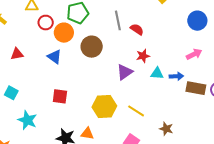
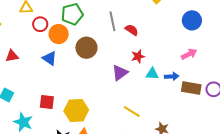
red square: (60, 96) -> (47, 102), moved
yellow hexagon: (104, 106) -> (76, 110), moved

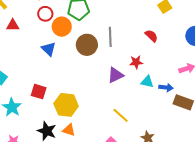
gray line: (112, 21) -> (110, 37), moved
red semicircle: (132, 30) -> (151, 36), moved
red triangle: (12, 56) -> (13, 25), moved

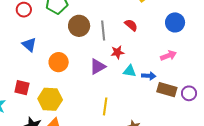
orange circle: (62, 27) -> (59, 62), moved
gray line: (110, 37) -> (103, 30), moved
brown circle: (87, 45) -> (79, 26), moved
yellow line: (121, 115) -> (105, 106), turned 60

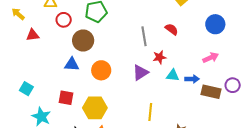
brown circle: (79, 26) -> (83, 41), moved
blue triangle: (29, 45) -> (72, 64), moved, turned -35
purple circle: (189, 93) -> (233, 85), moved

